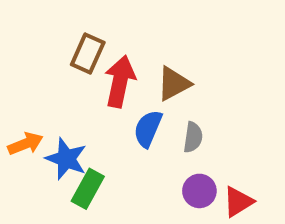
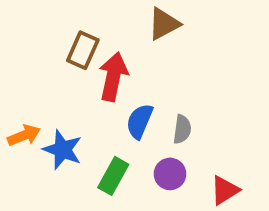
brown triangle: (174, 84) -> (164, 24), moved
green rectangle: (88, 189) -> (113, 176), moved
purple circle: (199, 191) -> (170, 174), moved

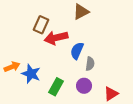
red arrow: (113, 77) -> (56, 38), turned -115
blue semicircle: (140, 121) -> (77, 51), moved

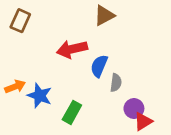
brown rectangle: (41, 25) -> (20, 21), moved
purple circle: (84, 86) -> (134, 109), moved

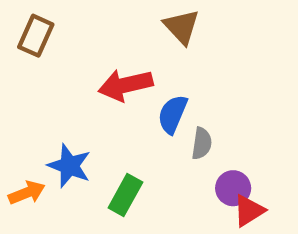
brown triangle: (104, 16) -> (182, 27), turned -45
orange arrow: (15, 87) -> (27, 193), moved

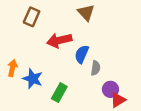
brown rectangle: (36, 36) -> (32, 17), moved
orange arrow: (27, 193) -> (12, 68), moved, turned -56

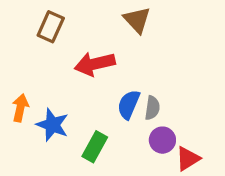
blue semicircle: (82, 54) -> (129, 105), moved
purple circle: (110, 89) -> (162, 140), moved

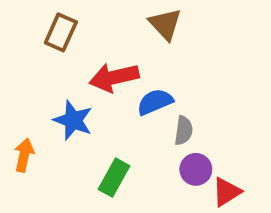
blue semicircle: (129, 105) -> (155, 102), moved, turned 44
orange arrow: (20, 108) -> (24, 155), moved
blue star: (52, 125) -> (73, 120), moved

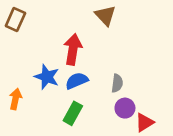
brown rectangle: (61, 32) -> (15, 19), moved
red arrow: (114, 77) -> (73, 49), turned 112
blue semicircle: (155, 102) -> (77, 81), moved

